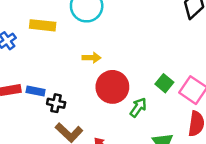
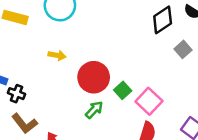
red circle: (112, 87) -> (94, 77), moved

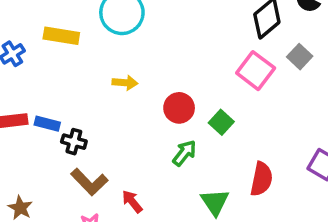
red circle: (94, 77) -> (179, 108), size x0.7
pink square: (149, 101) -> (256, 71), moved

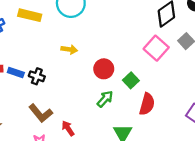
black cross: (74, 142) -> (37, 76), moved
red semicircle: (261, 179) -> (147, 104), moved

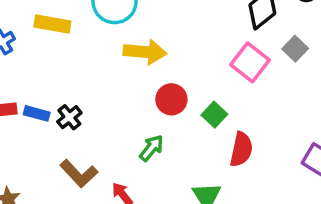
yellow arrow: (69, 49) -> (145, 52), moved, size x1.6
black cross: (37, 76) -> (69, 117), turned 35
green arrow: (105, 99) -> (151, 148), moved

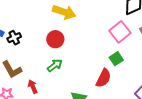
red circle: (171, 99) -> (55, 39), moved
green square: (214, 115) -> (116, 59), moved

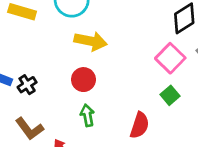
green arrow: (55, 65) -> (87, 115), turned -56
red semicircle: (104, 78) -> (140, 125), moved

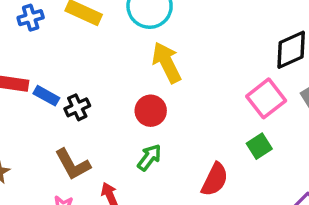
yellow arrow: (91, 41) -> (167, 62), turned -136
green arrow: (87, 115) -> (149, 157), turned 40

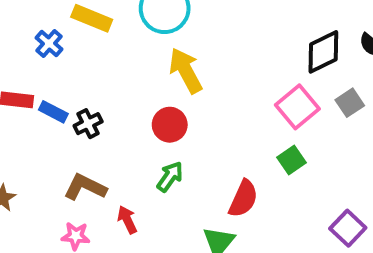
blue cross: (31, 18) -> (49, 44), moved, turned -30
brown L-shape: (73, 164) -> (85, 187), turned 147

